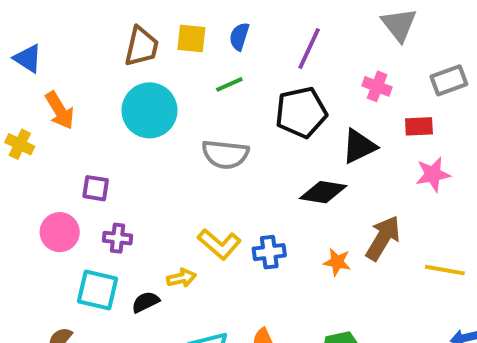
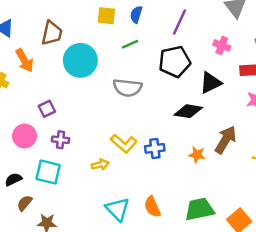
brown trapezoid: (142, 47) -> (52, 33), moved
purple square: (96, 188) -> (47, 109), turned -35
black semicircle: (145, 302) -> (13, 179), moved

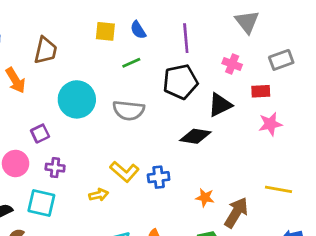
blue semicircle: (136, 14) -> (138, 30), turned -49
purple line: (180, 22) -> (186, 38), turned -30
cyan circle: (80, 60) -> (77, 99), moved
brown arrow: (225, 140) -> (236, 213), moved
orange star: (197, 155) -> (205, 198), moved

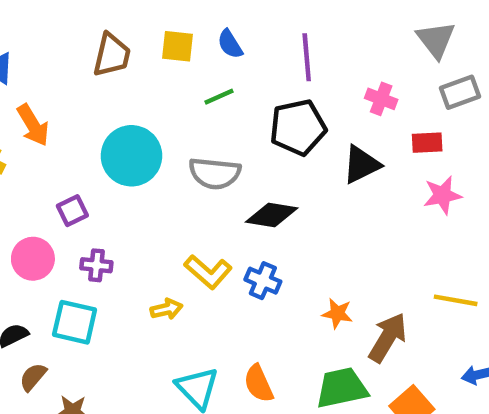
gray triangle: (247, 22) -> (436, 40), moved
brown trapezoid: (45, 50) -> (112, 55), moved
black diamond: (195, 136) -> (272, 215), moved
blue cross: (159, 177) -> (263, 281), turned 30

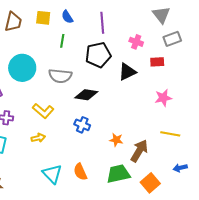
green line: (219, 97) -> (62, 41), turned -56
pink star: (442, 195) -> (163, 98), moved
yellow L-shape: (208, 272) -> (43, 111), moved

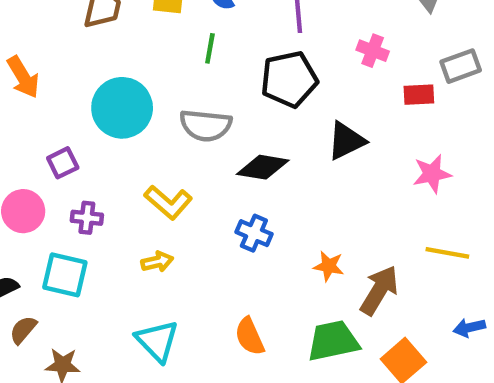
gray rectangle: (172, 39) -> (461, 66), moved
black triangle: (127, 72) -> (346, 141), moved
cyan triangle: (52, 174) -> (157, 341), moved

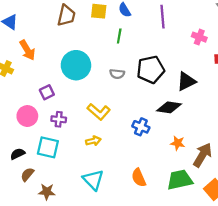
black pentagon: (289, 79) -> (151, 70), moved
gray semicircle: (206, 125) -> (117, 74), size x0.6
black diamond: (263, 167) -> (169, 107), moved

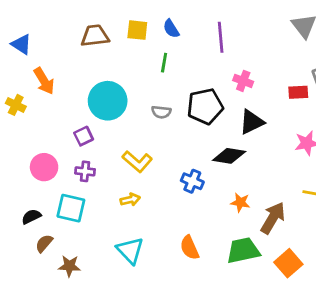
brown trapezoid: (66, 15) -> (95, 36), turned -110
pink cross: (199, 37) -> (243, 81), moved
purple square: (47, 92) -> (84, 136), moved

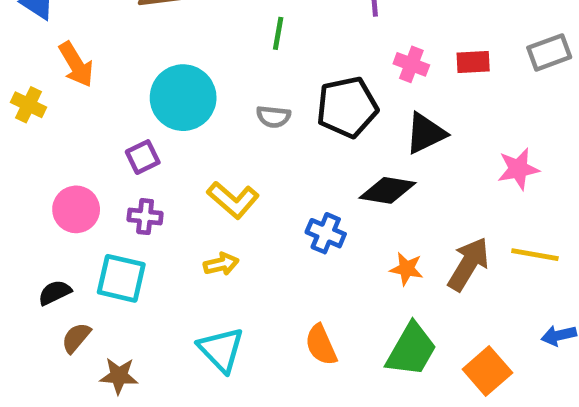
red rectangle: (298, 92) -> (473, 62), moved
brown arrow: (273, 218) -> (468, 264), moved
green trapezoid: (243, 250) -> (411, 350), turned 132

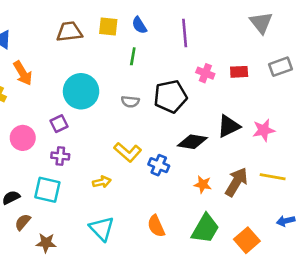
black triangle: (426, 133) -> (229, 126), moved
yellow L-shape: (233, 200) -> (128, 152), moved
pink circle: (76, 209) -> (23, 138), moved

